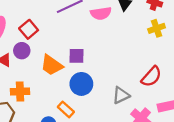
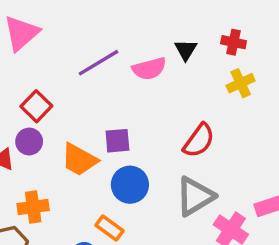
red semicircle: (151, 77) -> (199, 141), moved
gray triangle: (121, 95) -> (195, 196), size x1.4

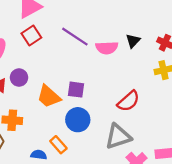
purple line: (98, 63) -> (75, 37), turned 52
red square: (36, 106) -> (31, 35), moved

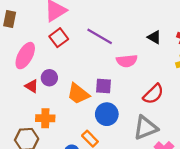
black triangle: (133, 41) -> (154, 37), turned -40
pink semicircle: (107, 48) -> (127, 61), moved

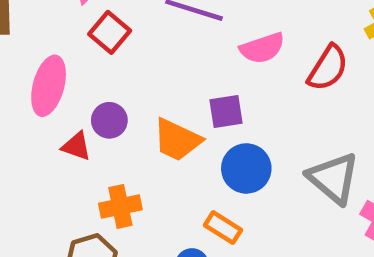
red semicircle: (153, 94) -> (328, 68), moved
gray triangle: (145, 128) -> (333, 178), turned -45

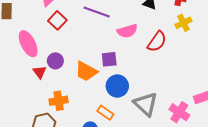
pink ellipse: (49, 86) -> (28, 44), turned -45
red triangle: (76, 146) -> (40, 72), turned 32
gray triangle: (333, 178) -> (146, 104), moved

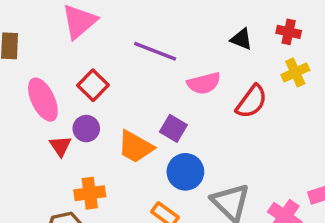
red square: (57, 20) -> (93, 85), moved
purple square: (109, 59) -> (173, 128), turned 35

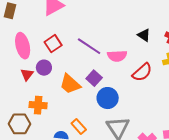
purple line: (155, 51) -> (89, 46), moved
blue circle: (185, 172) -> (108, 98), moved

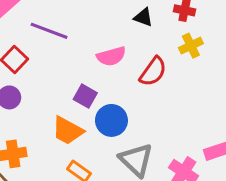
purple line: (89, 46) -> (49, 31), moved
orange trapezoid: (70, 84) -> (68, 131), moved

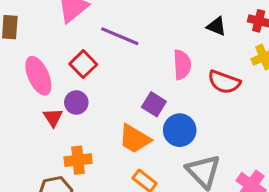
pink semicircle: (111, 56) -> (182, 65), turned -80
red semicircle: (153, 72) -> (224, 82), turned 72

